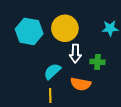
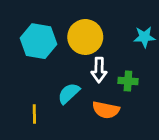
yellow line: (50, 96) -> (34, 114), moved

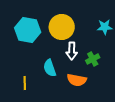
green cross: (128, 81) -> (93, 59), turned -32
cyan semicircle: (69, 93) -> (50, 68), turned -66

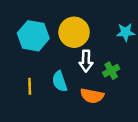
yellow line: (25, 83) -> (30, 86), moved

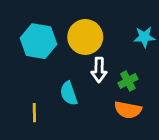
yellow line: (30, 86) -> (34, 113), moved
orange semicircle: (92, 96) -> (128, 110), moved

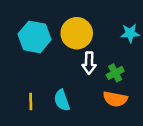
cyan semicircle: (69, 93) -> (62, 100), moved

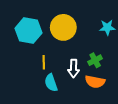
white arrow: (89, 63) -> (74, 68), moved
yellow line: (31, 101) -> (44, 62), moved

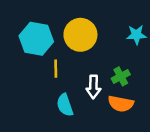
yellow line: (44, 62) -> (56, 69), moved

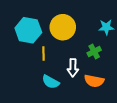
green cross: (121, 76) -> (94, 52), moved
cyan semicircle: (65, 105) -> (51, 82), turned -42

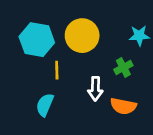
cyan semicircle: (51, 82) -> (45, 105), moved, turned 84

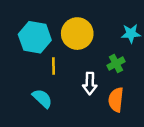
cyan semicircle: (45, 105) -> (42, 98), turned 110
orange semicircle: (123, 106) -> (116, 100), turned 85

